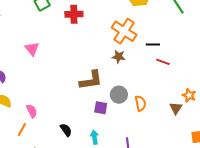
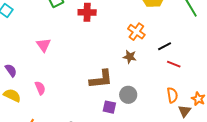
orange cross: (124, 31) -> (136, 32), size x0.7
black line: (153, 44) -> (165, 46), turned -32
orange semicircle: (140, 103) -> (172, 95), moved
pink semicircle: (32, 111) -> (40, 88), moved

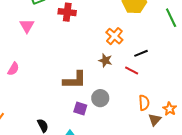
pink triangle: (44, 45) -> (27, 26), moved
red line: (174, 64) -> (132, 71), moved
pink semicircle: (40, 88) -> (13, 69), moved, turned 48

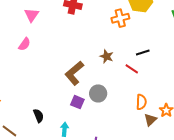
orange cross: (114, 36) -> (120, 18), moved, turned 30
pink semicircle: (13, 69) -> (24, 44), moved
brown L-shape: (75, 80) -> (74, 73), turned 135

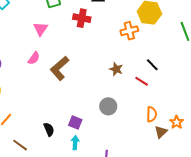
black line: (143, 52) -> (152, 65), turned 64
brown L-shape: (74, 73) -> (60, 68), moved
purple square: (77, 102) -> (75, 122), moved

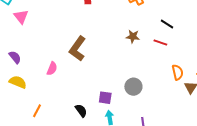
pink triangle: (41, 29) -> (21, 17), moved
pink semicircle: (34, 58) -> (52, 69), moved
gray circle: (108, 106) -> (133, 87), moved

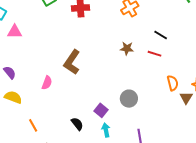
pink triangle: (21, 17) -> (15, 32), turned -49
purple square: (105, 98) -> (101, 110), turned 32
orange line: (37, 111) -> (33, 125), turned -56

